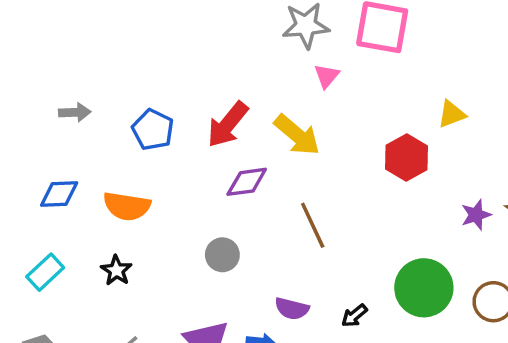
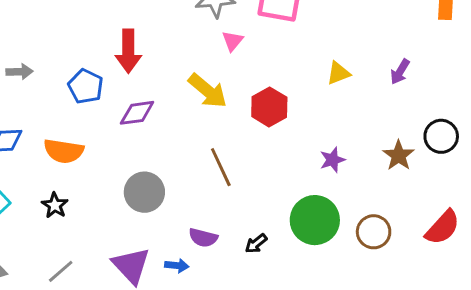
red arrow: (228, 125) -> (128, 51), moved, turned -39
red hexagon: (407, 158) -> (269, 107), moved
purple diamond: (247, 182) -> (137, 113), moved
purple star: (476, 215) -> (332, 160), moved
gray circle: (222, 255) -> (144, 192), size x1.4

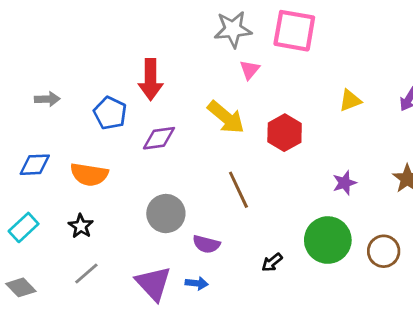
purple semicircle: (203, 238) -> (206, 244), moved
gray line: (61, 271) -> (86, 274), moved

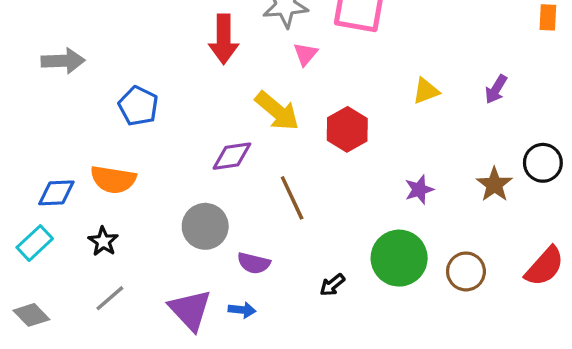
red arrow: (151, 80) -> (224, 39), moved
gray arrow: (47, 99) -> (63, 61), moved, size x1.4
purple diamond: (159, 138) -> (232, 156), moved
blue diamond: (35, 165) -> (56, 193), moved

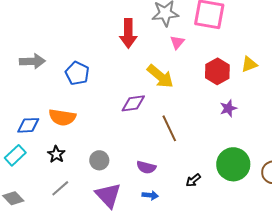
gray arrow: (63, 61) -> (32, 61), moved
red hexagon: (347, 129) -> (217, 71), moved
purple star: (419, 190) -> (228, 108), moved
gray circle: (205, 226) -> (99, 160), moved, size x0.7
blue arrow: (242, 310) -> (150, 195), moved

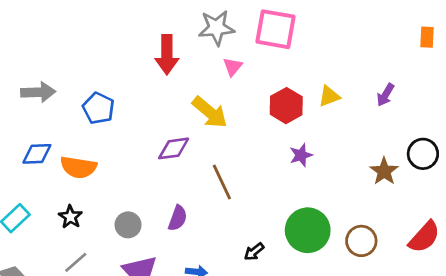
blue diamond: (28, 125) -> (37, 154), moved
purple semicircle: (146, 167) -> (178, 218), moved, turned -84

